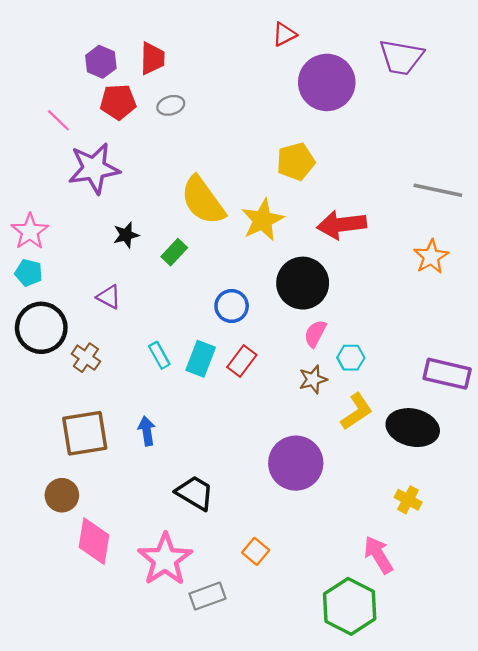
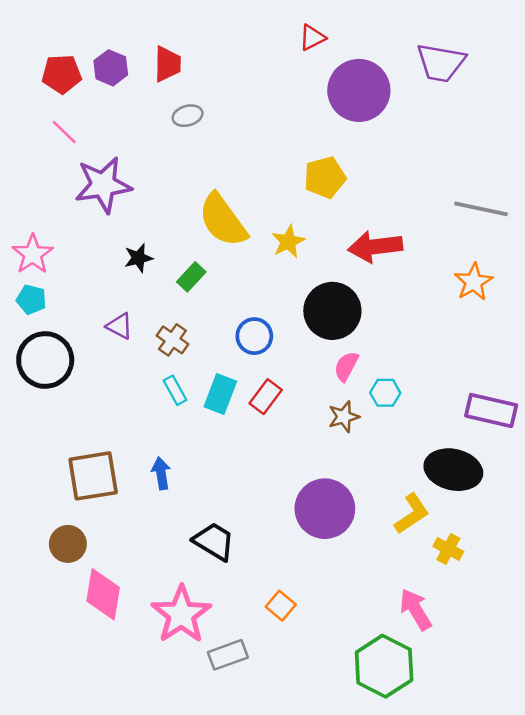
red pentagon: (118, 102) -> (62, 74), moved
yellow star: (263, 220) -> (288, 242), size x0.7
brown cross: (86, 358) -> (172, 340), moved
yellow L-shape: (357, 411) -> (412, 514), moved

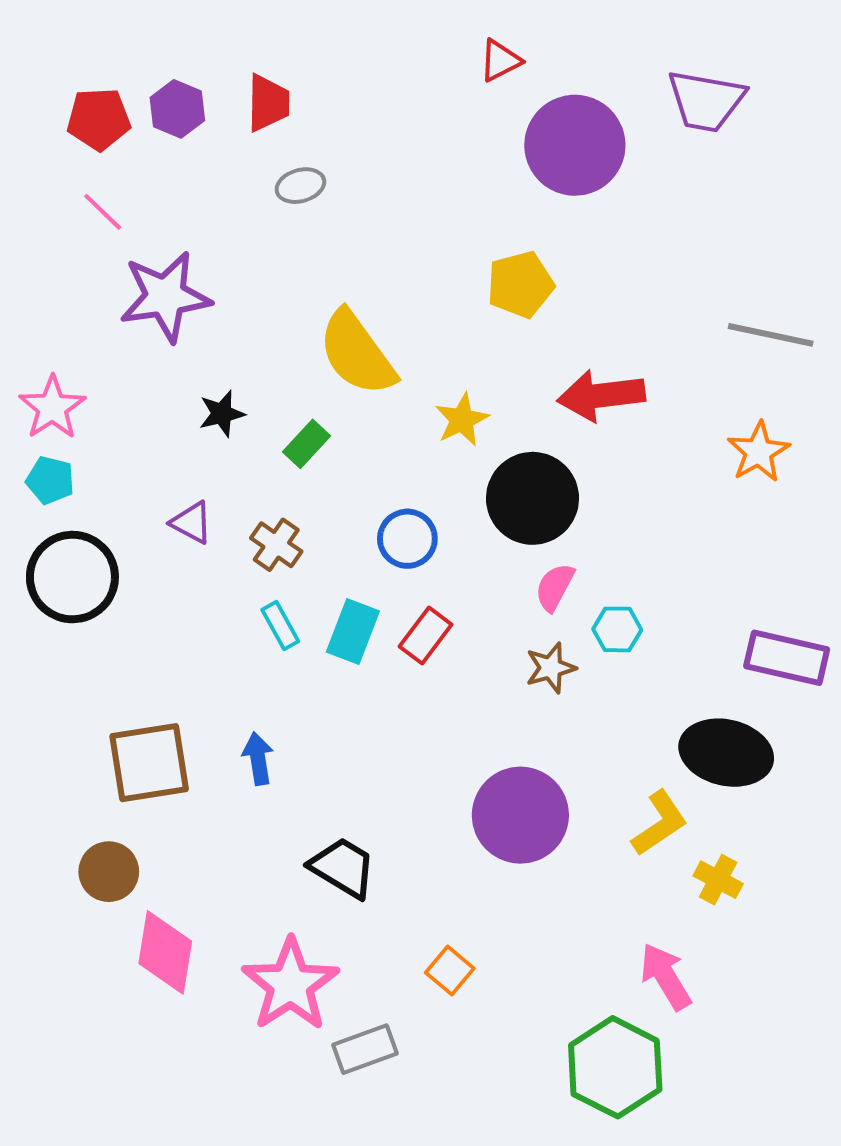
yellow star: (288, 242) -> (462, 420), moved

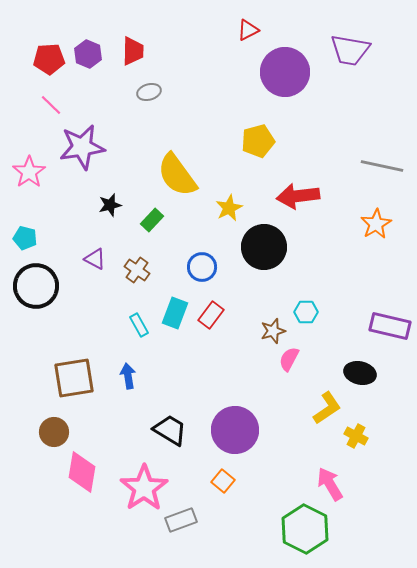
pink star: (52, 408) -> (29, 172), moved
pink semicircle: (555, 587) -> (289, 359), moved
cyan rectangle: (280, 625) -> (139, 325), moved
black ellipse: (726, 753) -> (360, 373), size x0.7
purple circle: (520, 815) -> (235, 430), moved

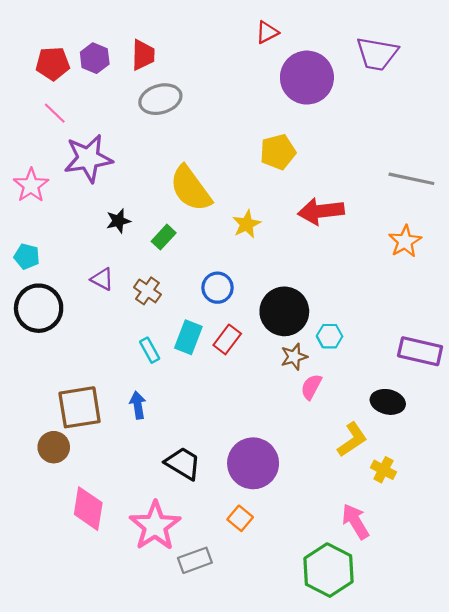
gray ellipse: (149, 92) -> (160, 99), size x1.6
black circle: (264, 247) -> (284, 311), moved
brown circle: (54, 432) -> (54, 447), moved

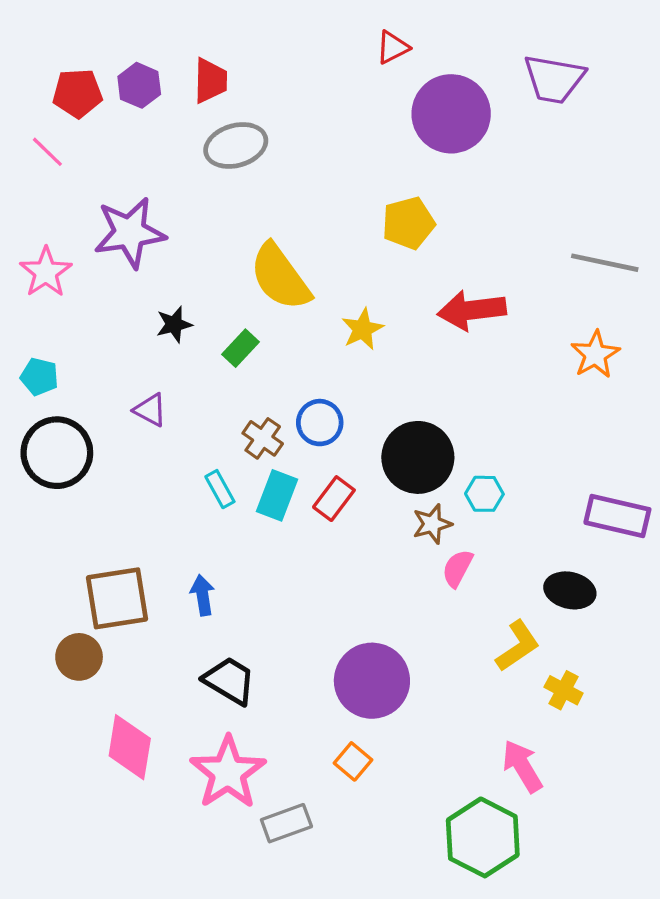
pink line: (55, 113) -> (47, 152), moved
brown cross: (147, 291) -> (263, 438), moved
cyan rectangle: (150, 350) -> (220, 489), moved
black trapezoid: (183, 463) -> (229, 681), moved

